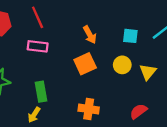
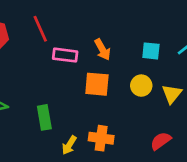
pink rectangle: (38, 46) -> (65, 55), moved
orange square: (85, 64) -> (97, 84), turned 30
yellow arrow: (34, 115) -> (69, 145), moved

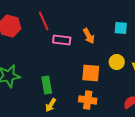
cyan square: (151, 51) -> (121, 28), moved
orange square: (97, 84) -> (91, 73), moved
yellow arrow: (69, 145) -> (51, 105), moved

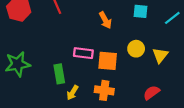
pink rectangle: (62, 40) -> (83, 53), moved
yellow arrow: (51, 105) -> (72, 93), moved

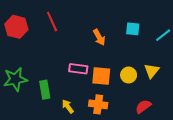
yellow circle: (136, 49) -> (129, 75), moved
green rectangle: (59, 74) -> (45, 90), moved
yellow arrow: (72, 93) -> (68, 106), turned 112

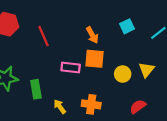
red line: (52, 22) -> (44, 36), moved
cyan square: (133, 29) -> (127, 26), turned -32
orange square: (101, 76) -> (94, 59), moved

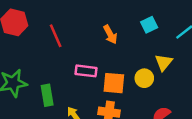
orange square: (94, 59) -> (114, 83), moved
yellow triangle: (146, 70) -> (164, 62), moved

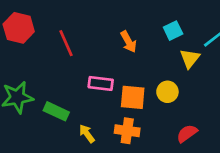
yellow triangle: (164, 62) -> (190, 58), moved
green rectangle: (47, 95) -> (56, 111), turned -55

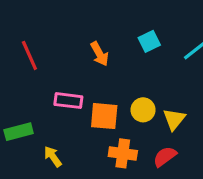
yellow triangle: (190, 58) -> (174, 119), moved
green rectangle: (56, 111) -> (19, 132), turned -40
orange cross: (127, 131) -> (123, 153), moved

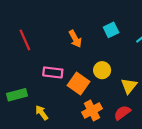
yellow circle: (143, 110) -> (102, 70), moved
orange square: (104, 116) -> (79, 84), turned 30
orange cross: (123, 153) -> (92, 110), turned -36

